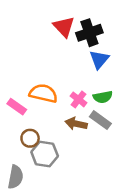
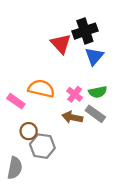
red triangle: (64, 27) -> (61, 44), moved

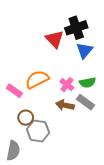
orange semicircle: (41, 89) -> (37, 79), turned -40

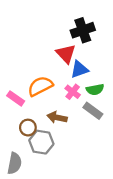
red triangle: (55, 39) -> (66, 54), moved
blue triangle: (84, 51) -> (79, 69), moved, turned 30
brown arrow: (65, 105) -> (57, 117), moved

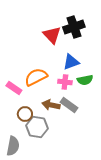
red triangle: (66, 54) -> (52, 35), moved
pink cross: (73, 92) -> (65, 82), turned -32
gray rectangle: (93, 111) -> (69, 105), moved

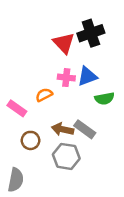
orange semicircle: (36, 77) -> (44, 95), size x0.6
pink cross: (65, 82) -> (66, 78), moved
gray hexagon: (37, 127) -> (66, 156), moved

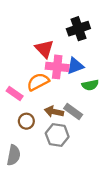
red triangle: (64, 43) -> (44, 49), moved
pink cross: (66, 78) -> (57, 67), size x1.5
orange semicircle: (44, 95) -> (38, 82), size x1.5

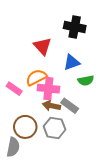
black cross: (78, 29) -> (75, 27), turned 30
pink cross: (57, 67) -> (48, 89), moved
brown circle: (26, 121) -> (25, 127), moved, size x1.5

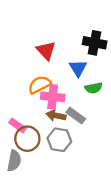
black cross: (75, 27) -> (95, 43), moved
blue triangle: (72, 62) -> (78, 68), turned -42
pink rectangle: (14, 89) -> (17, 125), moved

